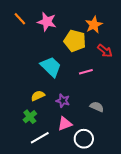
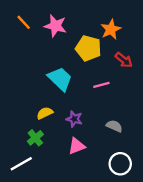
white line: (40, 138) -> (21, 164), moved
white circle: (84, 139) -> (120, 164), moved

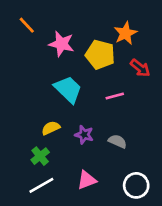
pink star: (55, 26) -> (61, 44), moved
gray semicircle: (114, 126) -> (117, 141), moved
pink triangle: (77, 146) -> (87, 180), moved
white line: (21, 164) -> (41, 185), moved

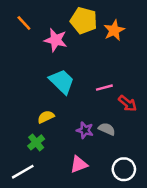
yellow pentagon: (100, 55) -> (84, 21), moved
red arrow: (140, 68) -> (128, 103), moved
purple star: (84, 135) -> (85, 130), moved
white line: (41, 185) -> (23, 172), moved

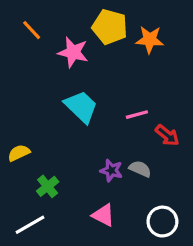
orange star: (114, 30) -> (150, 40), turned 30
yellow semicircle: (46, 117) -> (19, 153), moved
pink triangle: (79, 164) -> (103, 215), turned 48

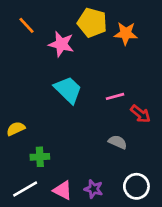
purple star: (111, 170) -> (94, 189), moved
green cross: (48, 186) -> (40, 157), turned 36
pink triangle: (103, 215) -> (63, 190), moved

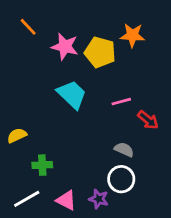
yellow pentagon: (92, 23) -> (100, 52), moved
white circle: (136, 186) -> (121, 179), moved

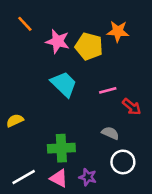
green cross: (42, 165) -> (61, 148), moved, size x1.5
white circle: (121, 179) -> (123, 162), moved

